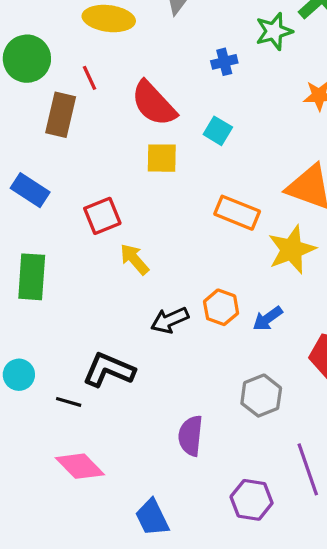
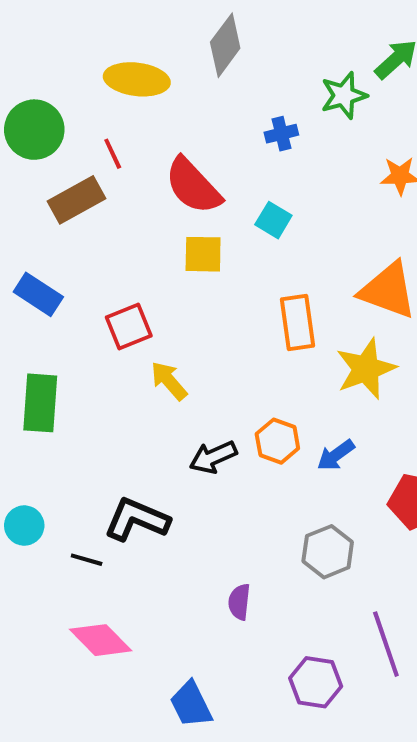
brown rectangle: (61, 115) -> (76, 200), turned 48
orange rectangle: (237, 213) -> (298, 323), turned 60
purple semicircle: (191, 436) -> (239, 602), size x0.7

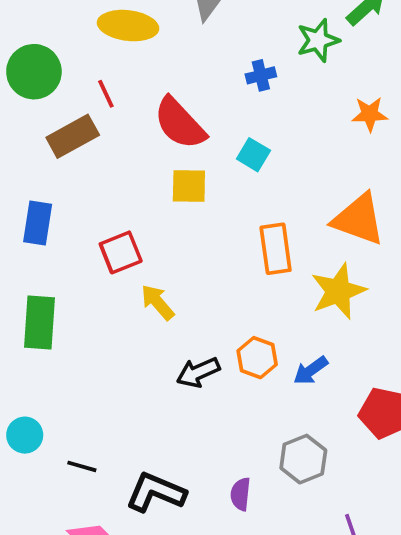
blue rectangle: (38, 294) -> (38, 223), turned 66
black L-shape: (137, 519) -> (156, 492), moved
purple semicircle: (239, 602) -> (241, 494), moved

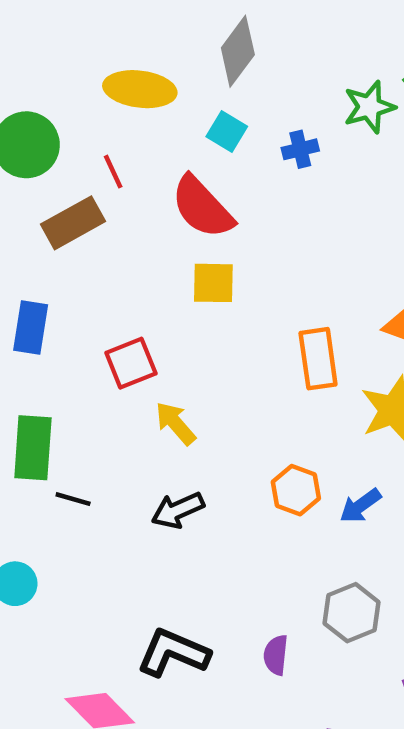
cyan square: (253, 155) -> (227, 131), moved
black arrow: (198, 372) -> (178, 510), moved
black line: (82, 466) -> (73, 499), moved

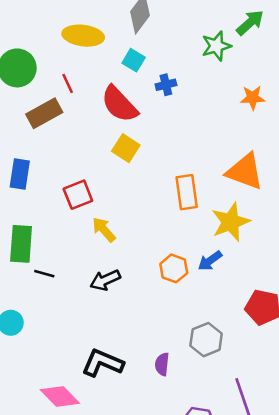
blue cross: (300, 149) -> (166, 85), moved
yellow square: (213, 283) -> (126, 148), turned 32
blue arrow: (360, 506) -> (210, 261), moved

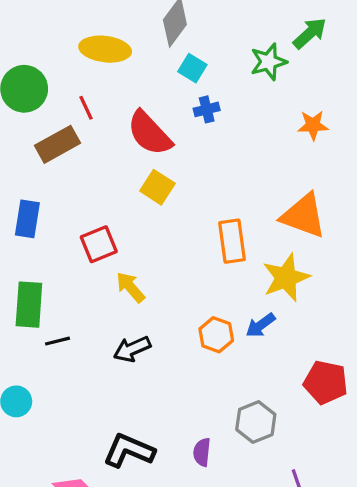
cyan square: (134, 60) -> (192, 68), moved
black line: (44, 274) -> (57, 341), turned -30

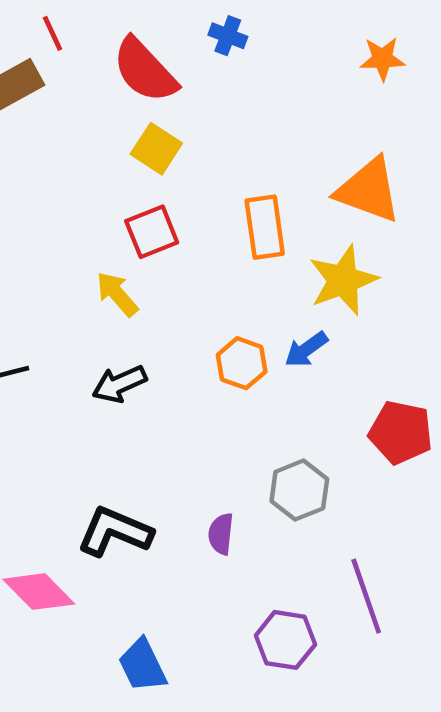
blue cross: (207, 109) -> (228, 36), turned 35
red square: (99, 244) -> (152, 232), moved

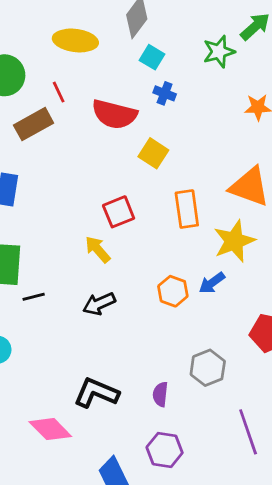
red semicircle: (145, 70) -> (114, 114), turned -33
yellow square: (156, 149) -> (153, 153), moved
purple hexagon: (285, 640) -> (165, 450), moved

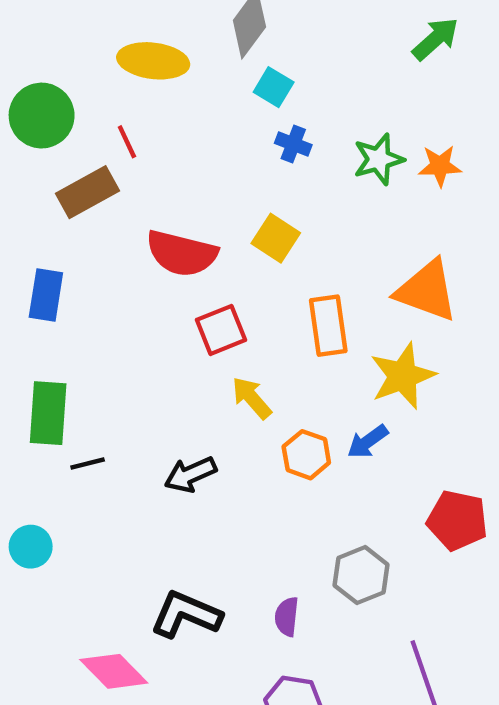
green star: (219, 52) -> (379, 159), moved
red semicircle: (114, 114) -> (182, 253), moved
yellow arrow: (98, 249) -> (252, 398), moved

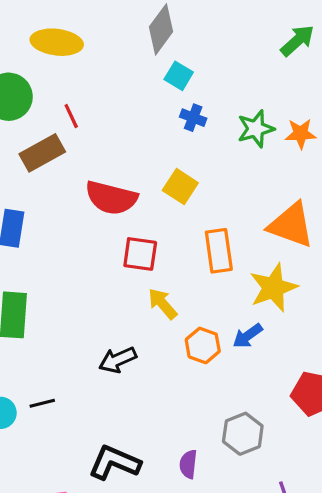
yellow ellipse: (153, 61) -> (57, 42), moved
red square: (221, 330) -> (140, 254), turned 30
black line: (88, 463) -> (42, 403), moved

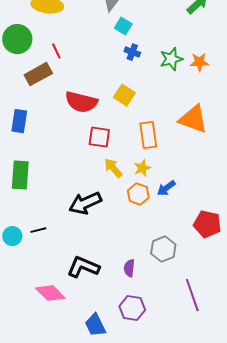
yellow star: (273, 288) -> (142, 168), moved, size x0.6
black arrow: (118, 360) -> (85, 203), size x1.4

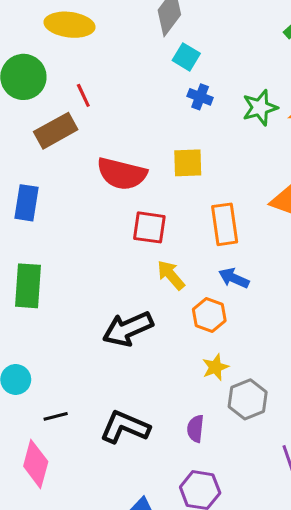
yellow square: (124, 95) -> (188, 163), turned -35
yellow star: (142, 168) -> (215, 367), moved
blue arrow: (166, 188) -> (234, 278), moved, turned 60
black line: (38, 230) -> (56, 416), moved
pink diamond: (50, 293) -> (36, 464), moved, turned 60

